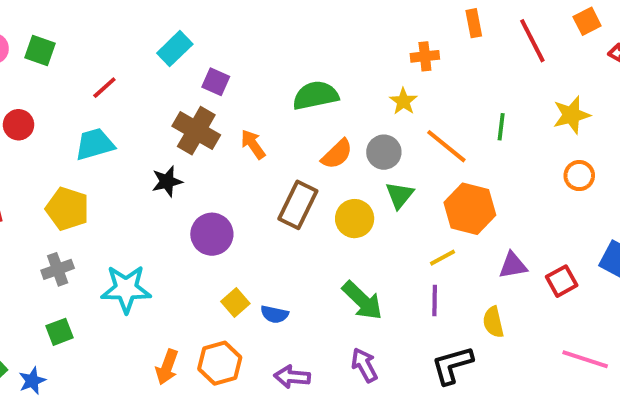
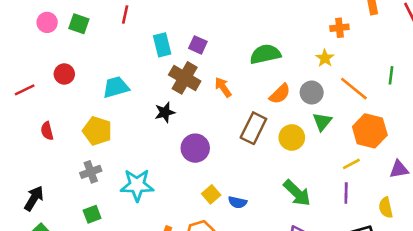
cyan rectangle: (175, 49) -> (162, 45), moved, turned -60
red line: (104, 88) -> (125, 14), moved, turned -36

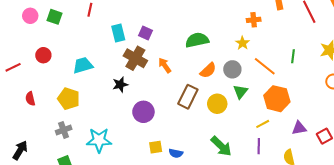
yellow square: (211, 194) -> (156, 147), turned 32

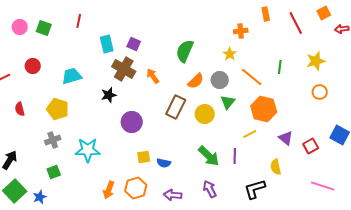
green semicircle: (197, 40) -> (185, 51), turned -55
purple triangle: (299, 128) -> (286, 138), turned 49
purple line: (259, 146) -> (235, 156), moved

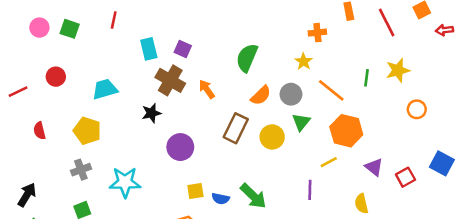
yellow star: (316, 61) -> (398, 70), moved
green arrow: (209, 156) -> (253, 196), moved

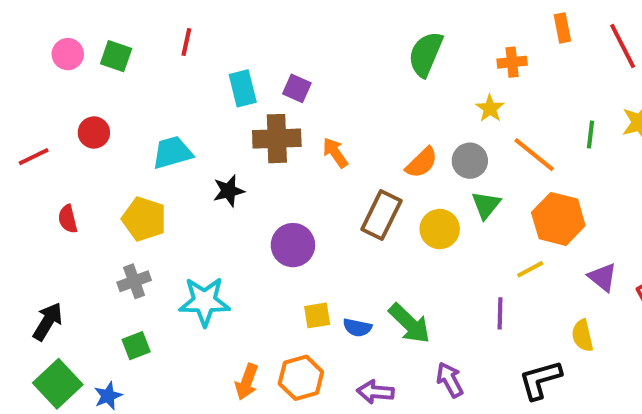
green semicircle: (247, 58) -> (426, 54), moved
brown cross: (170, 80) -> (277, 139), turned -32
black star: (151, 113) -> (229, 191), moved

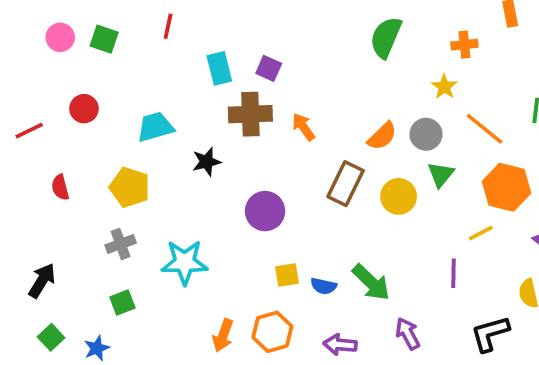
green square: (58, 384) -> (51, 337), size x0.6

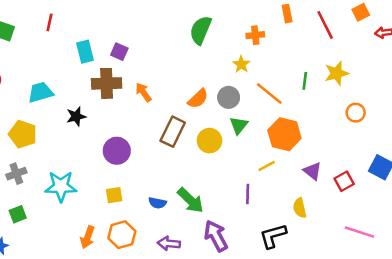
yellow square: (287, 275) -> (114, 195), moved
purple arrow: (408, 334) -> (216, 236), size x1.4

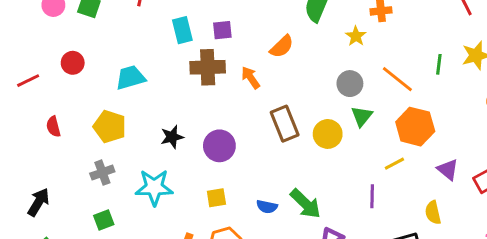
purple square: (119, 52) -> (222, 30), turned -30
yellow star: (241, 64) -> (356, 36), moved
orange semicircle: (198, 99) -> (282, 46), moved
black star: (76, 116) -> (172, 137), moved
brown rectangle: (173, 132) -> (285, 124), turned -48

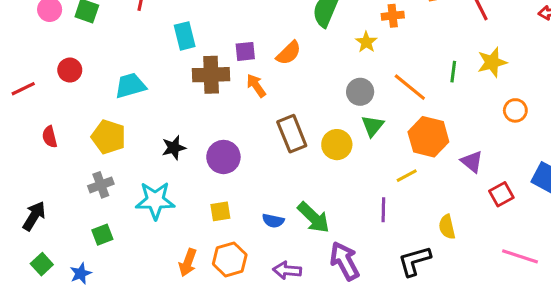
purple square: (222, 30) -> (245, 51), moved
purple triangle: (448, 170) -> (472, 162), moved

